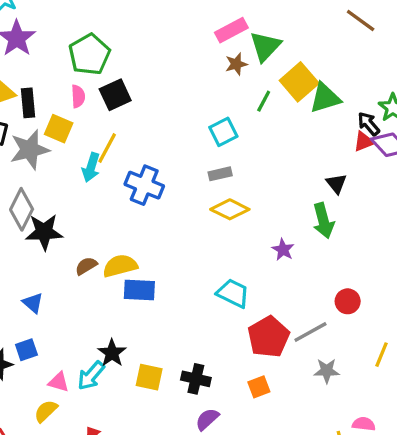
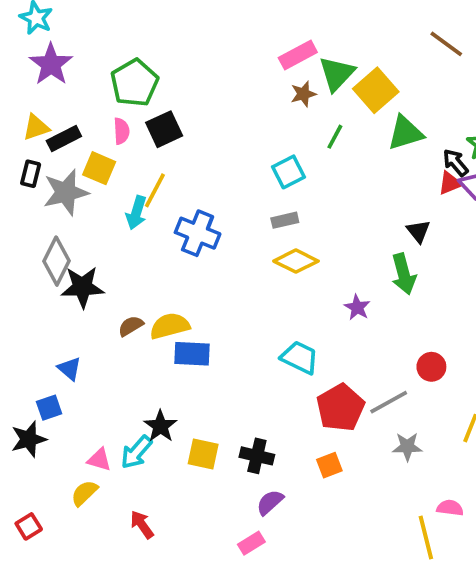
yellow square: (299, 82) -> (376, 90), moved
black rectangle: (28, 103) -> (64, 139), turned 68
blue square: (26, 350) -> (49, 408), moved

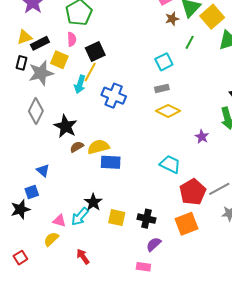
black square: (164, 129) -> (95, 52), moved
black star: (82, 287) -> (66, 126), moved, turned 30
orange square: (329, 465) -> (186, 224), size x1.6
pink rectangle: (251, 543) -> (143, 267), turned 40

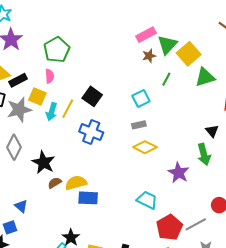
black square: (95, 52) -> (92, 96), moved, turned -30
cyan arrow: (80, 84) -> (52, 112), moved
purple star: (202, 137) -> (178, 173), size x1.5

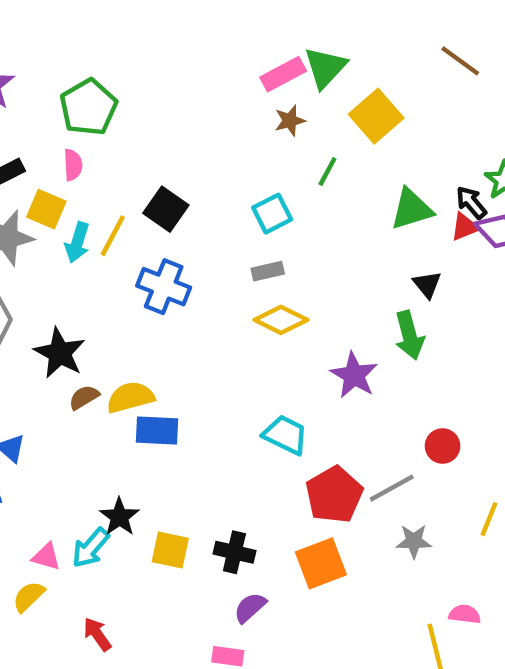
green triangle: (167, 45) -> (325, 67), moved
green triangle: (205, 77) -> (412, 209), moved

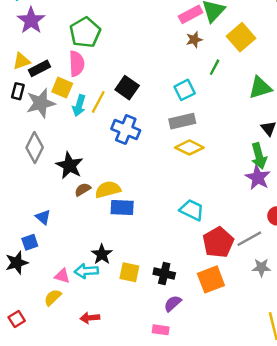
pink semicircle: (73, 165) -> (77, 64), size x1.5
gray rectangle: (268, 271) -> (182, 121), size x1.5
purple star: (354, 375) -> (258, 178), moved
cyan arrow: (91, 548) -> (86, 271), turned 45
red arrow: (97, 634) -> (90, 318), turned -60

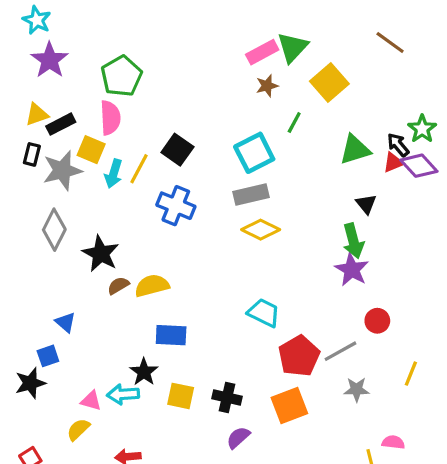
cyan square: (185, 90) -> (254, 153), size x1.4
blue rectangle: (122, 207) -> (171, 335), moved

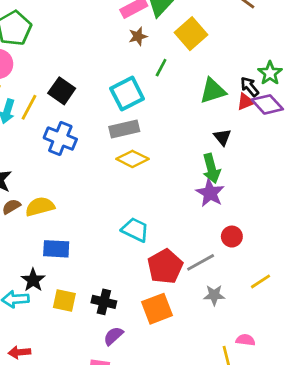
yellow line: (411, 374) -> (260, 281), turned 35

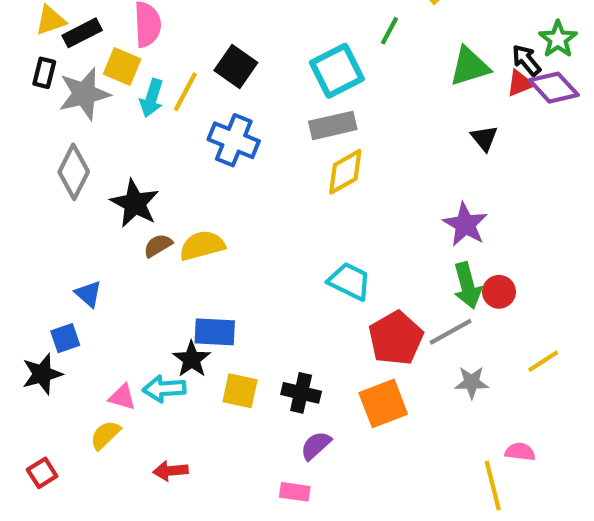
yellow diamond: (132, 159) -> (345, 172), turned -56
green arrow: (211, 168) -> (467, 285), moved
blue rectangle: (56, 249) -> (215, 332), moved

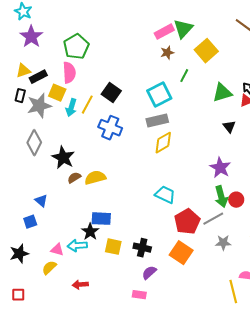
black star: (42, 374) -> (19, 254), moved
orange square: (383, 403) -> (181, 253), turned -35
red square: (42, 473) -> (18, 295), moved, turned 32

